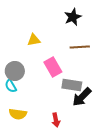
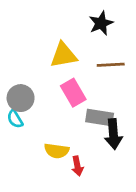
yellow triangle: (34, 40) -> (64, 55), moved, size x1.5
black arrow: (82, 97) -> (113, 134), turned -50
yellow semicircle: (18, 114) -> (57, 151), moved

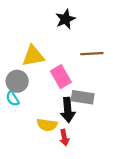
black star: (101, 23) -> (65, 19), moved
yellow triangle: (64, 55) -> (33, 56), moved
black arrow: (113, 134) -> (68, 110), moved

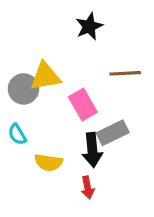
gray circle: (17, 81) -> (23, 89), moved
gray rectangle: (83, 97) -> (113, 133), turned -35
yellow semicircle: (47, 125) -> (48, 162), moved

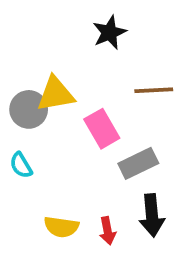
black arrow: (92, 150) -> (152, 215), moved
yellow semicircle: (48, 162) -> (61, 227), moved

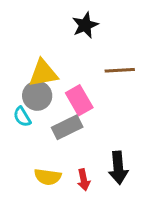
gray circle: (29, 109) -> (37, 96), moved
gray rectangle: (138, 163) -> (67, 127), moved
cyan semicircle: (21, 165) -> (22, 117), moved

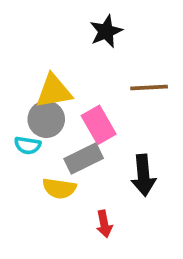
cyan semicircle: (22, 117) -> (28, 145), turned -50
black arrow: (118, 168) -> (143, 175), moved
yellow semicircle: (48, 177) -> (59, 188), moved

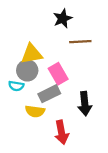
brown line: (149, 87) -> (80, 42), moved
red arrow: (104, 224) -> (61, 132), size x1.5

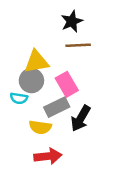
brown line: (80, 42) -> (78, 45), moved
black arrow: (85, 104) -> (81, 118), moved, turned 35
red arrow: (61, 132) -> (48, 156), moved, turned -85

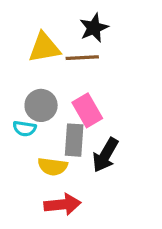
brown line: (78, 45) -> (82, 58), moved
yellow triangle: (37, 62) -> (44, 48), moved
gray rectangle: (57, 107) -> (74, 140), turned -60

